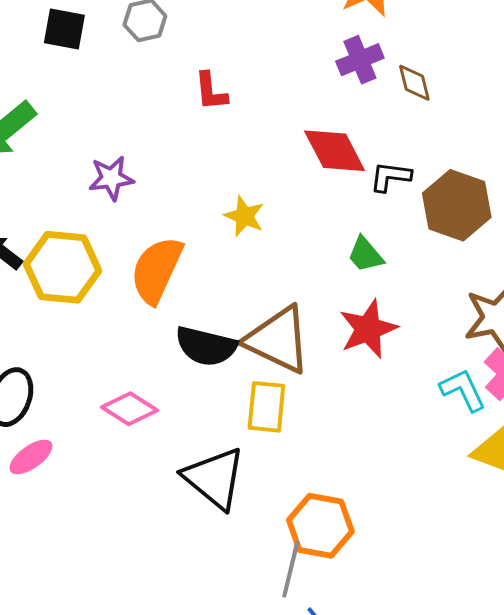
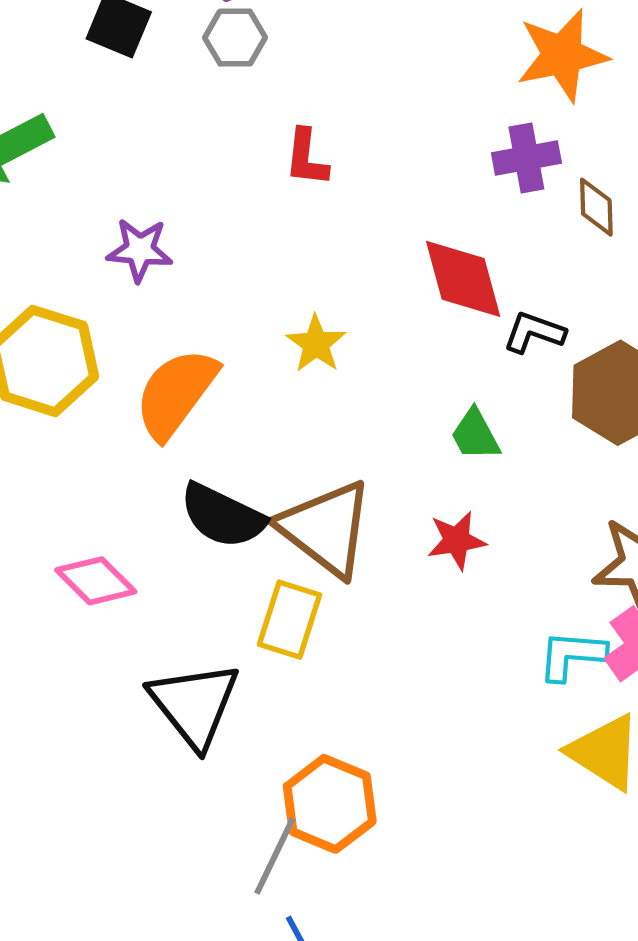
red star: (368, 329) -> (457, 540), size x0.7
cyan L-shape: (463, 390) -> (572, 655), turned -72

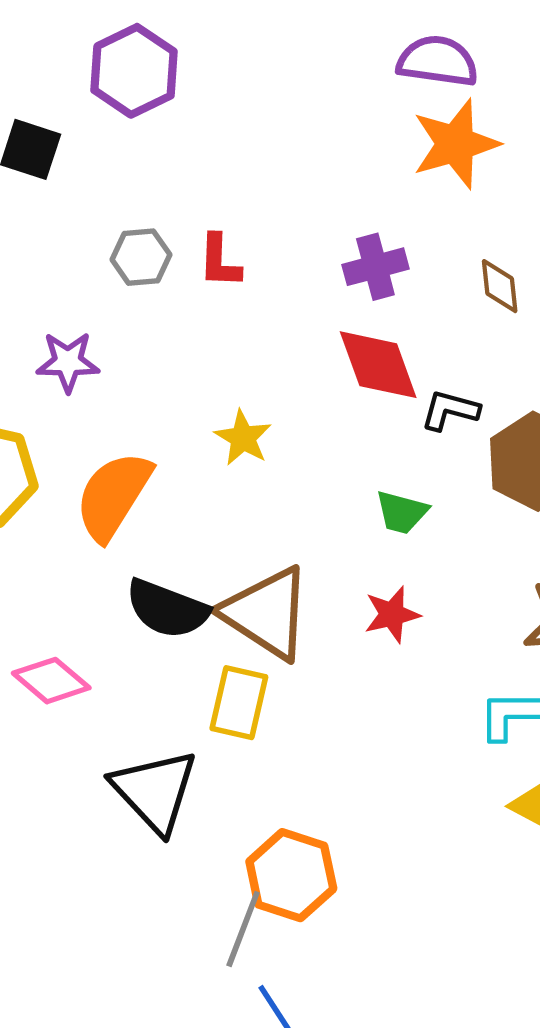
gray hexagon: (235, 38) -> (141, 257), moved
purple cross: (526, 158) -> (375, 267), moved
green trapezoid: (475, 435) -> (402, 512), turned -42

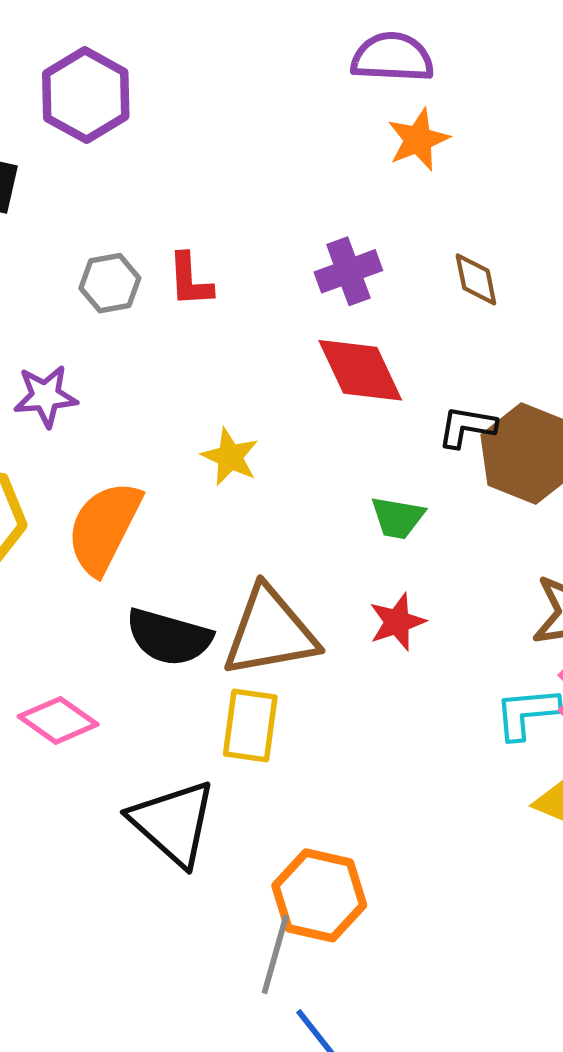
orange star: (455, 144) -> (418, 140), size x0.7
black L-shape: (450, 410) -> (467, 427), moved
brown triangle: (266, 613) -> (270, 632), turned -38

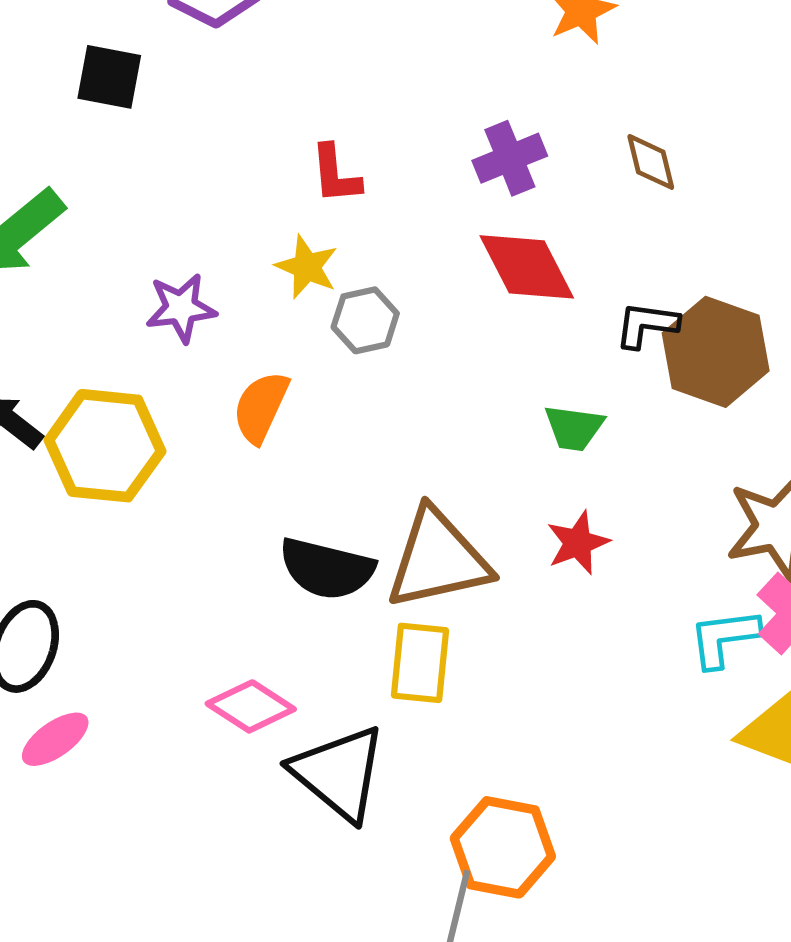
gray hexagon: (110, 283) -> (365, 320), moved
yellow star: (230, 457) -> (307, 267), moved
orange semicircle: (104, 527) -> (261, 407), moved, size x0.7
pink diamond: (58, 720) -> (251, 706), moved

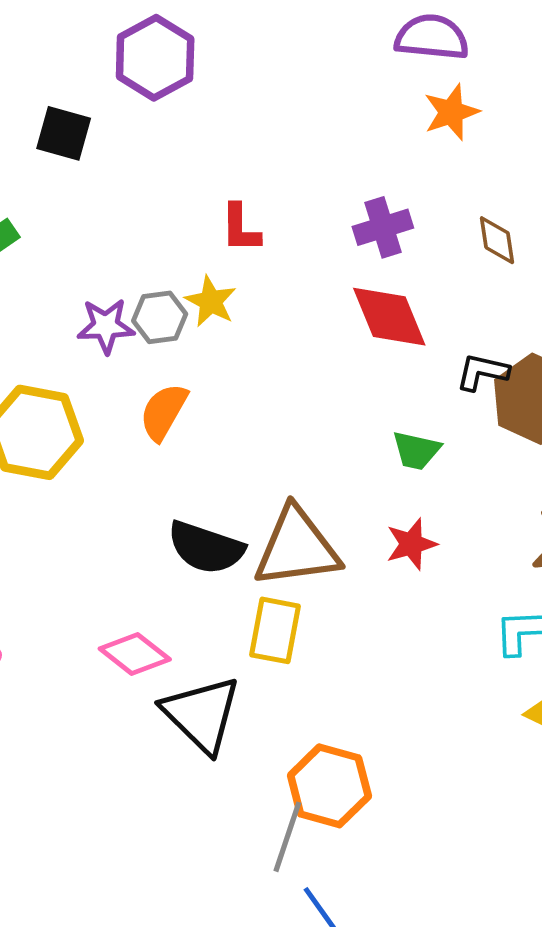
gray hexagon: (365, 320) -> (160, 317), moved

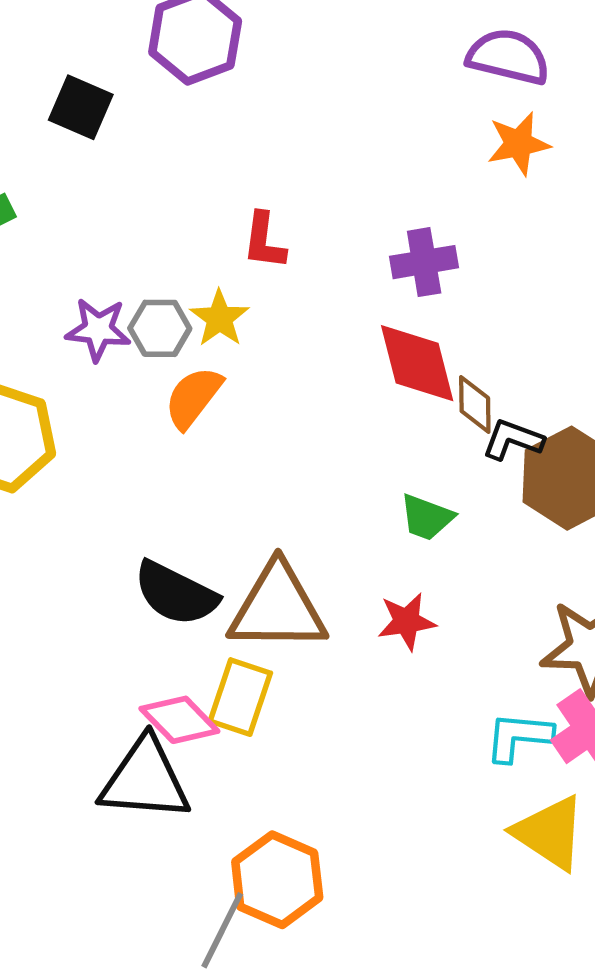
brown diamond: (497, 240) -> (475, 404), moved
orange semicircle: (164, 412) -> (193, 397), moved
pink diamond: (135, 654) -> (179, 720), moved
black triangle: (202, 714) -> (145, 780), turned -48

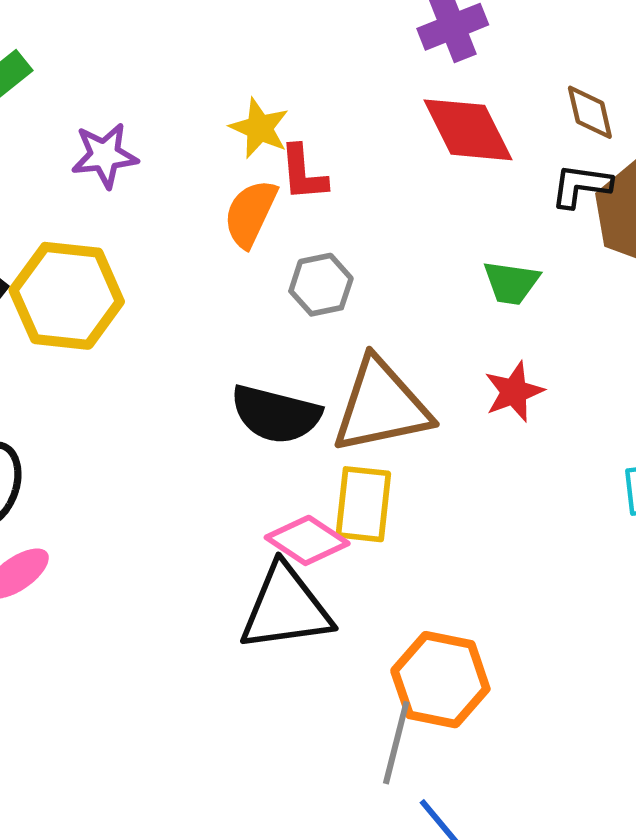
red L-shape: (264, 241) -> (303, 173), moved
gray hexagon: (160, 328) -> (321, 285), moved
purple star: (98, 330) -> (105, 155), moved
brown diamond: (475, 404) -> (590, 112), moved

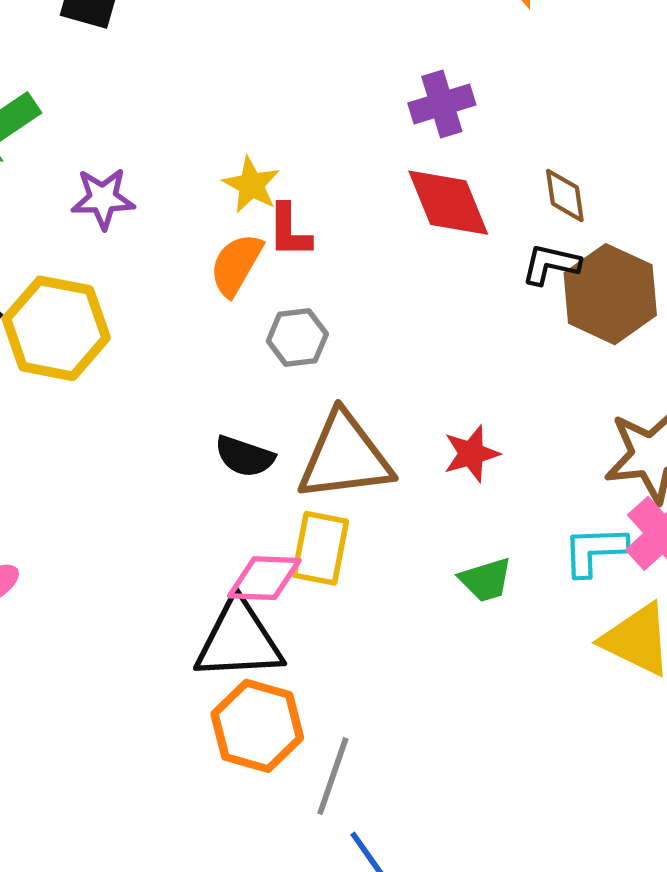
green trapezoid: (511, 283) -> (486, 580), moved, turned -30
black semicircle: (276, 414) -> (245, 456), size x0.7
pink diamond: (307, 540) -> (264, 578), turned -36
orange hexagon: (440, 680) -> (257, 726), moved

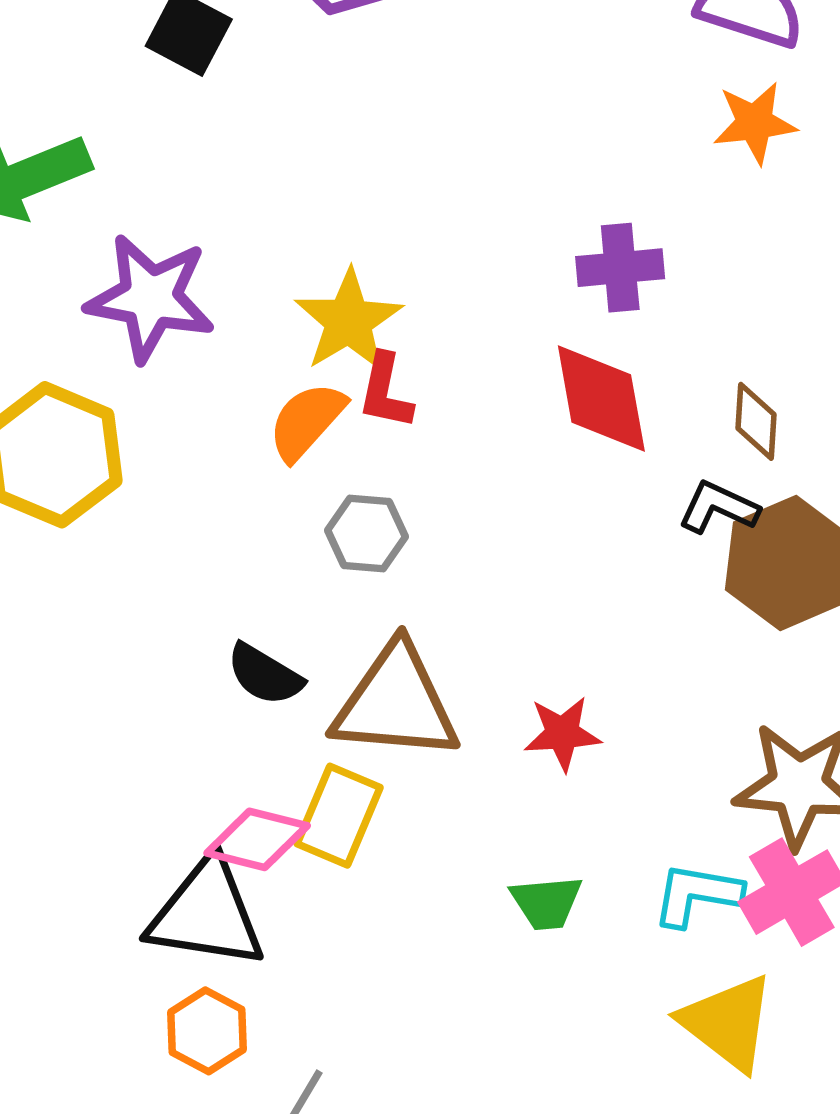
yellow star: (251, 185) -> (349, 321), size x1.4
purple star: (103, 199) -> (150, 298), size x1.5
orange hexagon: (257, 726) -> (207, 1031), size x0.7

